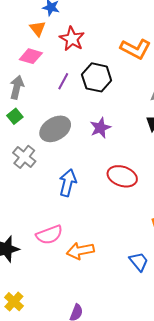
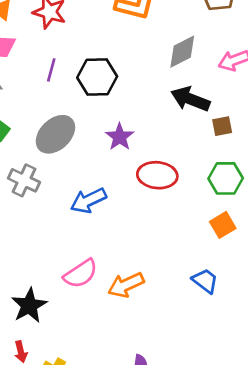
black hexagon: (97, 77) -> (97, 77), moved
purple star: (100, 128) -> (120, 137), moved
blue arrow: (68, 183) -> (88, 200), turned -116

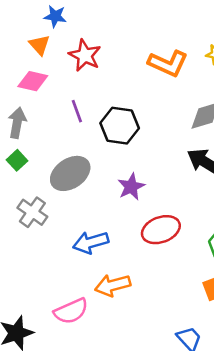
purple line: (51, 70) -> (77, 111), turned -45
red ellipse: (157, 175) -> (161, 230), turned -36
orange arrow: (126, 285) -> (113, 285), moved

